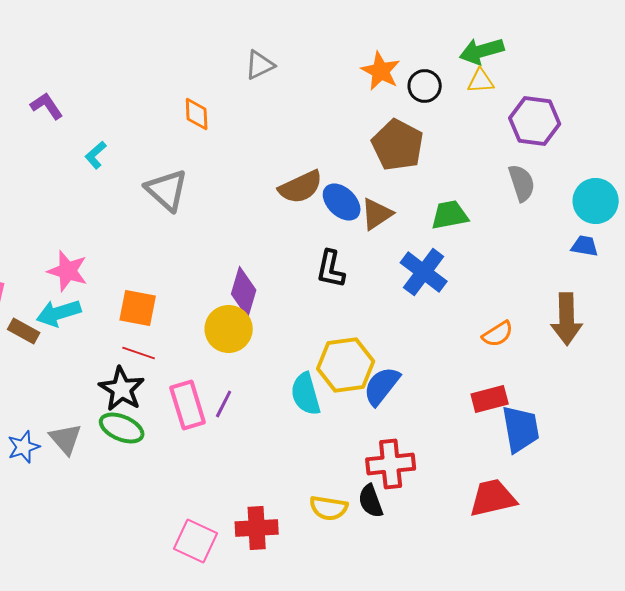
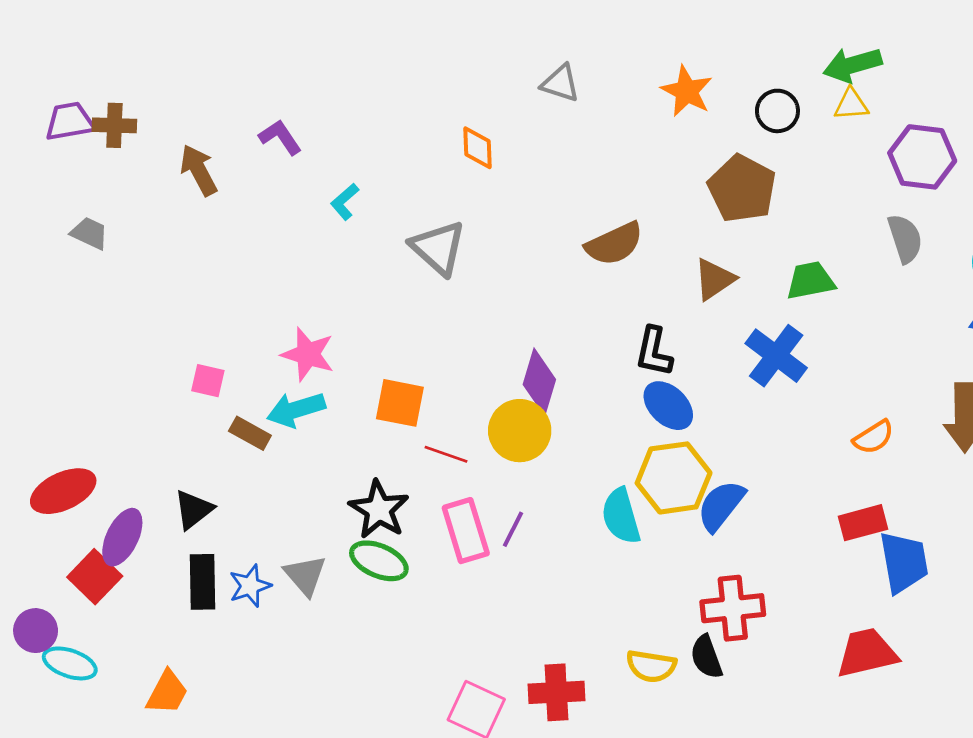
gray triangle: (260, 65) -> (560, 83), turned 44
orange star: (381, 71) -> (687, 91), moved
blue ellipse: (342, 202) -> (668, 406), moved
red line: (139, 353) -> (446, 454), moved

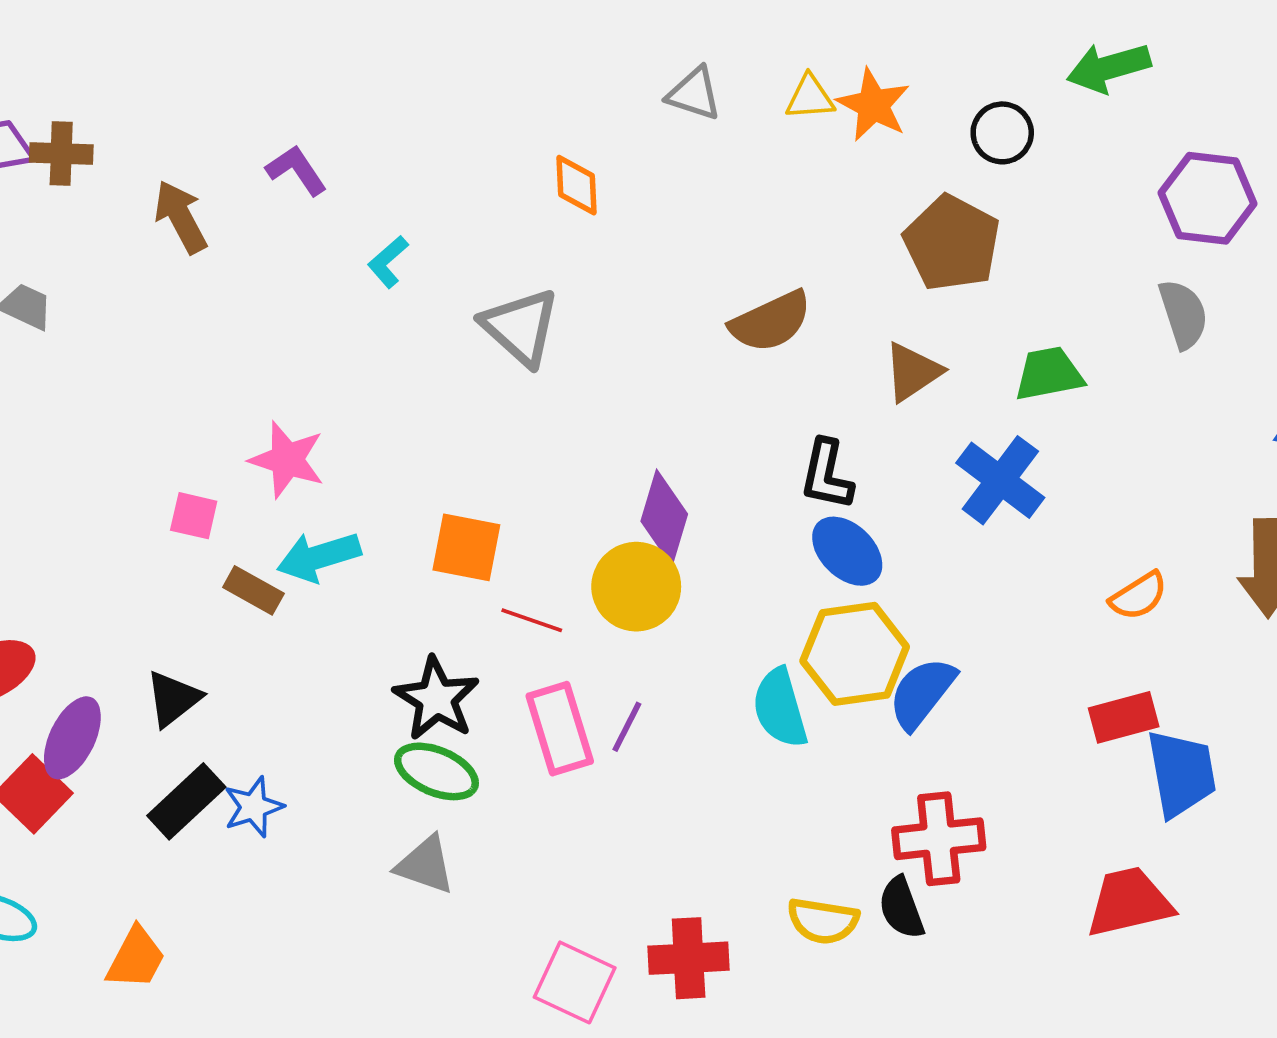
yellow triangle: (851, 104) -> (810, 97), moved
pink star: (308, 354) -> (287, 460), moved
gray triangle: (305, 575) -> (425, 865), moved, turned -30
black rectangle: (203, 582) -> (186, 801), turned 48

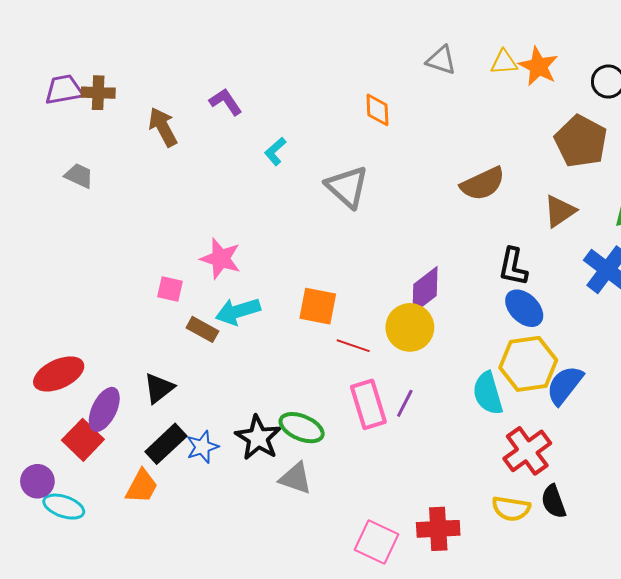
purple diamond: (664, 518) -> (425, 290), turned 36
black star: (436, 699) -> (258, 438), moved
red cross: (939, 839) -> (527, 451), moved, turned -30
orange trapezoid: (136, 958) -> (142, 486), moved

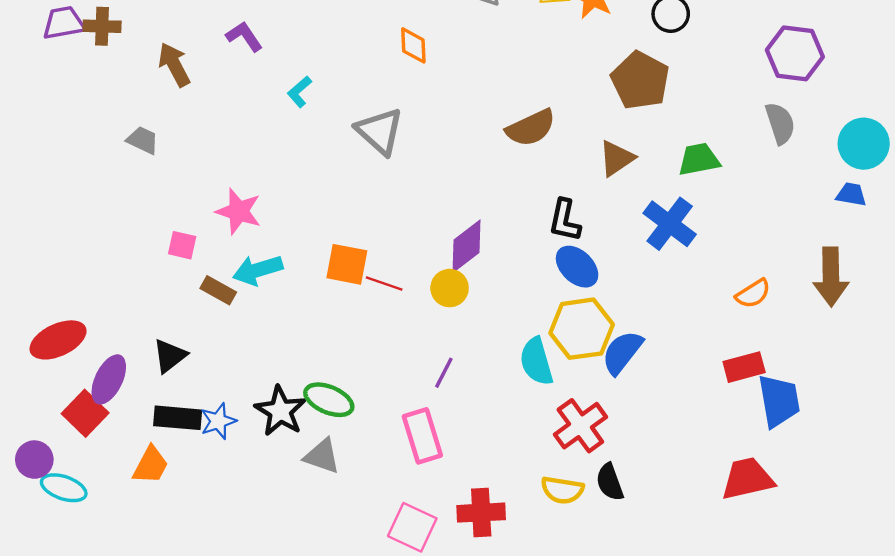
gray trapezoid: (79, 176) -> (143, 140), moved
yellow circle: (410, 327) -> (450, 288), size x0.7
red line: (353, 346) -> (384, 284), moved
pink rectangle: (368, 404) -> (422, 436), moved
black rectangle: (166, 444) -> (178, 418), turned 48

